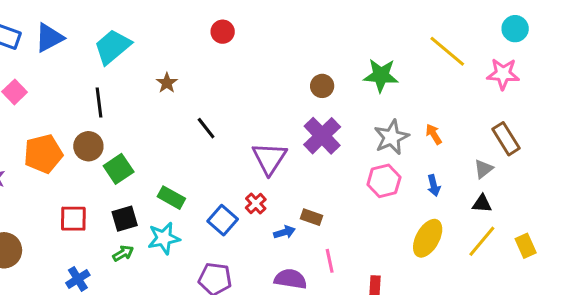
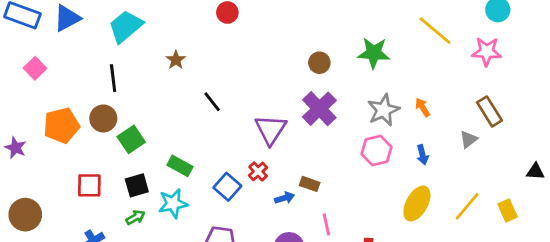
black triangle: (482, 204) -> (535, 171), moved

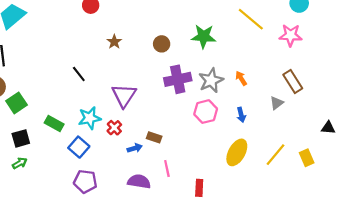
brown star: (176, 60) -> (114, 42), moved
purple cross: (319, 109) -> (178, 79), moved, turned 32
blue square: (227, 187) -> (79, 147), moved
cyan star: (173, 203) -> (90, 118), moved

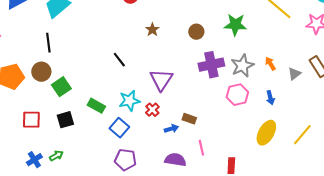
gray triangle: (277, 103) -> (294, 74), moved
green arrow: (20, 163) -> (56, 156), moved

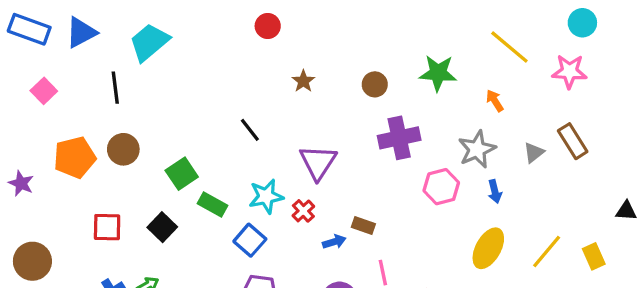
black line: (48, 43) -> (115, 88), moved
orange arrow: (270, 64) -> (495, 101), moved
gray star: (242, 66) -> (477, 149), moved
green square: (61, 87) -> (182, 174), moved
black square: (65, 120) -> (162, 227), turned -30

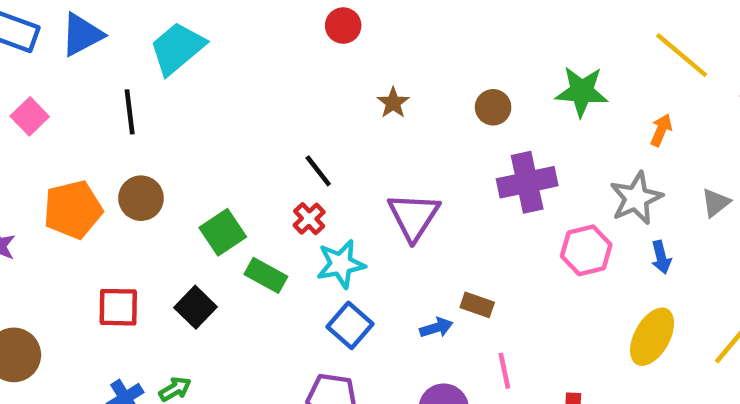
orange arrow: (495, 101) -> (661, 130), turned 55
red cross: (303, 211) -> (309, 219), moved
blue square: (250, 240) -> (350, 325), moved

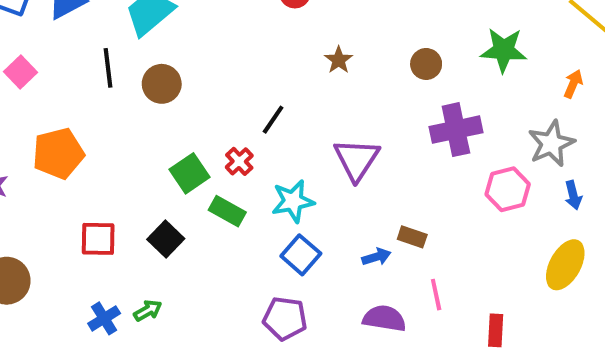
black line: (318, 171) -> (273, 120), turned 72
brown circle: (141, 198) -> (162, 84), moved
red cross: (309, 219) -> (239, 161), moved

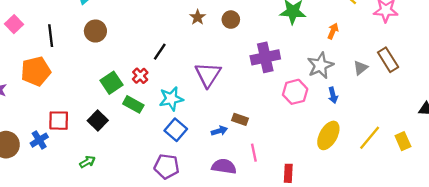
brown circle: (426, 64) -> (231, 20), moved
black line: (108, 68) -> (51, 36), moved
blue cross: (104, 318) -> (39, 140), moved

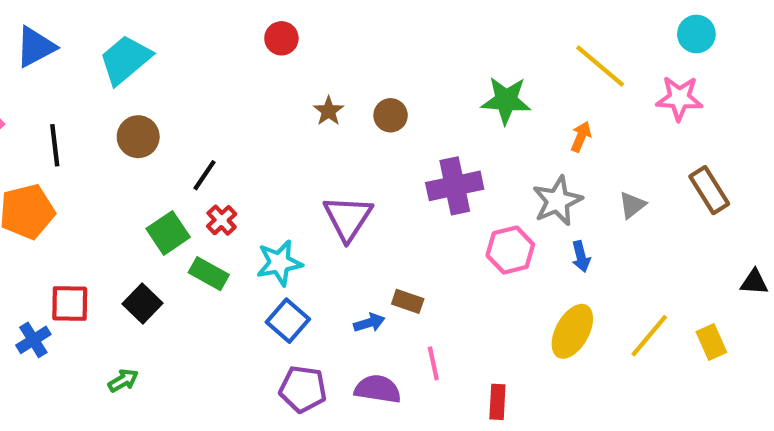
black line: (160, 52) -> (204, 175), moved
brown rectangle: (388, 60) -> (709, 190), moved
purple pentagon: (167, 166) -> (303, 389), moved

